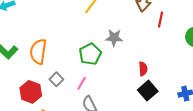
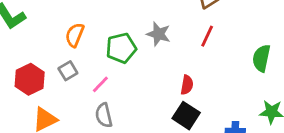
red line: (160, 20) -> (207, 36), moved
orange semicircle: (38, 52) -> (75, 35), moved, size x0.7
black square: (148, 91) -> (186, 116), turned -30

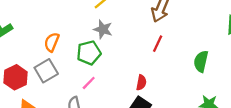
gray star: (158, 34) -> (103, 29), moved
gray square: (68, 71) -> (46, 71), size x1.5
pink line: (100, 84) -> (89, 83), moved

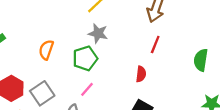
gray square: (46, 71) -> (42, 93), moved
red semicircle: (141, 83) -> (141, 74), moved

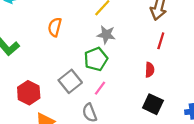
orange semicircle: (46, 50) -> (55, 27), moved
gray square: (42, 93) -> (70, 81), moved

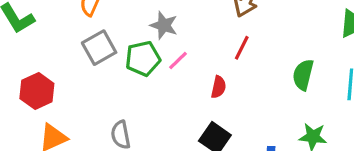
gray square: (70, 81) -> (99, 48), moved
pink line: (100, 88) -> (178, 60), moved

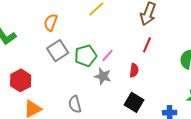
gray star: (164, 25) -> (103, 76), moved

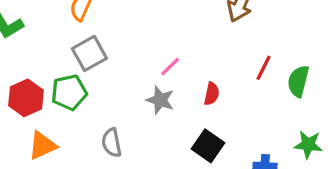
red line: (147, 45) -> (264, 68), moved
green pentagon: (86, 56) -> (69, 92), moved

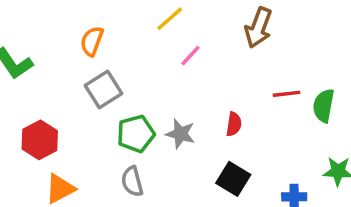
pink line: (170, 67) -> (191, 56), moved
red line: (264, 68) -> (286, 94), turned 60
green pentagon: (69, 92) -> (136, 134), moved

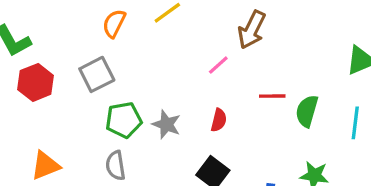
orange semicircle: (92, 41) -> (114, 24), moved
pink line: (191, 56) -> (218, 65), moved
red hexagon: (40, 140) -> (36, 82), moved

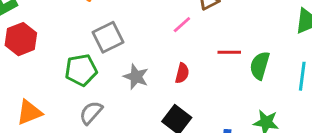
gray square: (97, 74) -> (108, 37), moved
green pentagon: (124, 120) -> (81, 70), moved
gray semicircle: (116, 166) -> (91, 113), turned 50

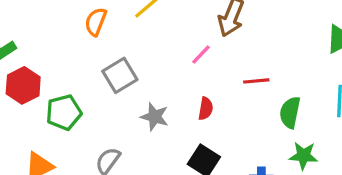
green semicircle: (260, 66) -> (290, 112), moved
green pentagon: (81, 70) -> (64, 112), moved

